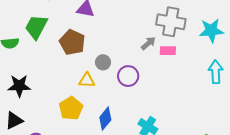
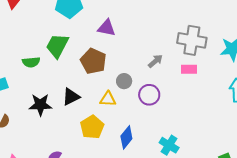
gray arrow: (148, 43) -> (155, 61), moved
black triangle: (14, 121) -> (71, 97), moved

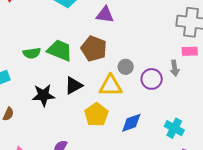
green trapezoid: (57, 46) -> (60, 50), moved, turned 88
gray arrow: (155, 61) -> (175, 68), moved, turned 126
yellow triangle: (108, 99) -> (111, 86), size x1.4
blue diamond: (126, 137) -> (131, 123), turned 35

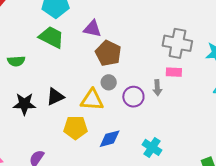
brown pentagon: (94, 49) -> (108, 53), moved
green trapezoid: (60, 50) -> (51, 37), moved
yellow pentagon: (96, 115) -> (75, 128), turned 30

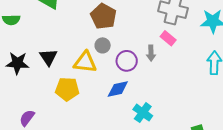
pink rectangle: (174, 72) -> (168, 38), turned 35
black triangle: (55, 97) -> (48, 57), turned -42
blue diamond: (110, 139) -> (118, 89), moved

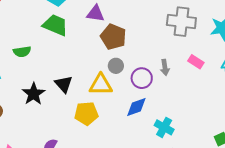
pink rectangle: (168, 38) -> (196, 62), moved
black star: (17, 63) -> (34, 94), turned -30

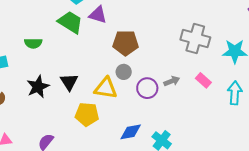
purple triangle: (96, 14) -> (98, 15), moved
brown pentagon: (113, 37) -> (126, 43), turned -30
gray arrow: (165, 67) -> (172, 81), turned -112
blue diamond: (136, 107) -> (131, 132), moved

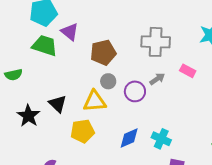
purple triangle: (98, 15) -> (70, 32), turned 36
gray cross: (195, 39) -> (156, 42), moved

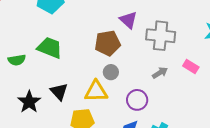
purple triangle: (70, 32) -> (128, 20), moved
green trapezoid: (45, 46) -> (50, 48), moved
purple circle: (135, 91) -> (137, 100), moved

